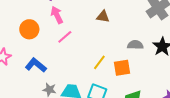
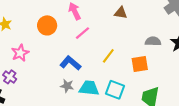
yellow line: (99, 62) -> (108, 56), moved
blue L-shape: (36, 65) -> (70, 63), moved

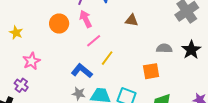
orange circle: (47, 25) -> (59, 24), moved
yellow line: (108, 56) -> (107, 58), moved

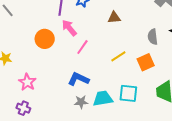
gray semicircle: (164, 48) -> (153, 37), turned -84
yellow line: (107, 58) -> (118, 56), moved, turned 35

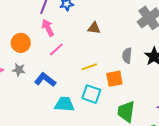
orange circle: (45, 39) -> (21, 43), moved
cyan square: (128, 93) -> (91, 94), moved
gray star: (81, 102) -> (19, 70), moved

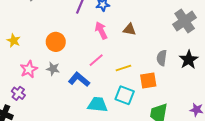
pink arrow: (48, 28) -> (101, 30), moved
pink line: (56, 49) -> (96, 60), moved

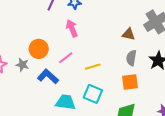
brown triangle: (129, 29) -> (129, 34), moved
orange circle: (56, 42) -> (39, 49), moved
orange square: (148, 81) -> (130, 82), moved

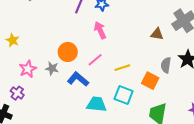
gray semicircle: (131, 58) -> (166, 65), moved
orange square: (130, 82) -> (150, 81), moved, turned 36

